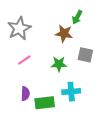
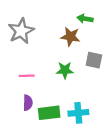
green arrow: (77, 17) -> (85, 19), turned 72
pink line: (24, 60) -> (27, 76), moved, turned 32
cyan cross: (71, 92) -> (78, 113), moved

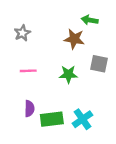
gray star: (21, 31) -> (22, 33), size x0.6
pink line: (27, 76) -> (28, 71), moved
cyan cross: (78, 113) -> (82, 119), turned -30

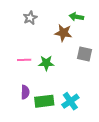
gray star: (22, 33) -> (30, 18), moved
green star: (68, 74) -> (46, 63), moved

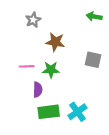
green arrow: (76, 17) -> (94, 17), moved
brown star: (63, 33) -> (55, 42), moved
purple semicircle: (25, 92) -> (38, 90), moved

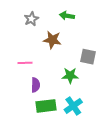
green arrow: (94, 17) -> (67, 16), moved
green star: (51, 70) -> (70, 76), moved

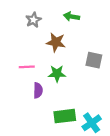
green star: (70, 76) -> (57, 74), moved
green rectangle: (46, 106) -> (65, 116), moved
cyan cross: (73, 106) -> (92, 123), moved

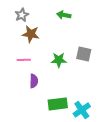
gray star: (33, 20) -> (22, 15), moved
brown star: (56, 42) -> (31, 34), moved
green star: (57, 74) -> (59, 60), moved

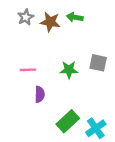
brown star: (31, 34) -> (50, 22), moved
green rectangle: (58, 104) -> (68, 121), turned -36

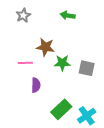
brown star: (50, 22) -> (45, 47), moved
gray square: (98, 63) -> (87, 68), moved

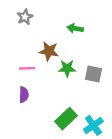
green arrow: (68, 15) -> (75, 28), moved
purple semicircle: (36, 85) -> (24, 95), moved

